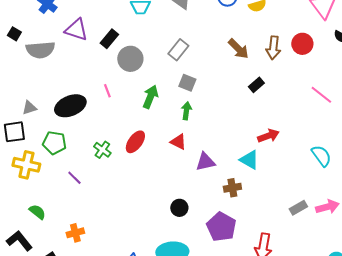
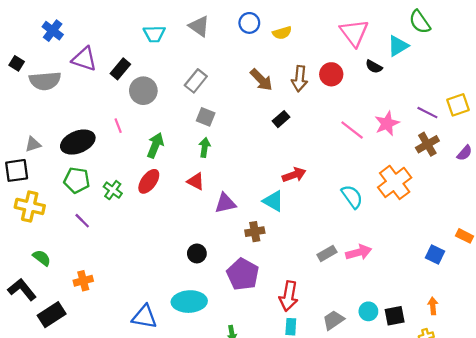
green arrow: (150, 97) -> (155, 145), moved
green pentagon: (54, 143) -> (77, 180), moved

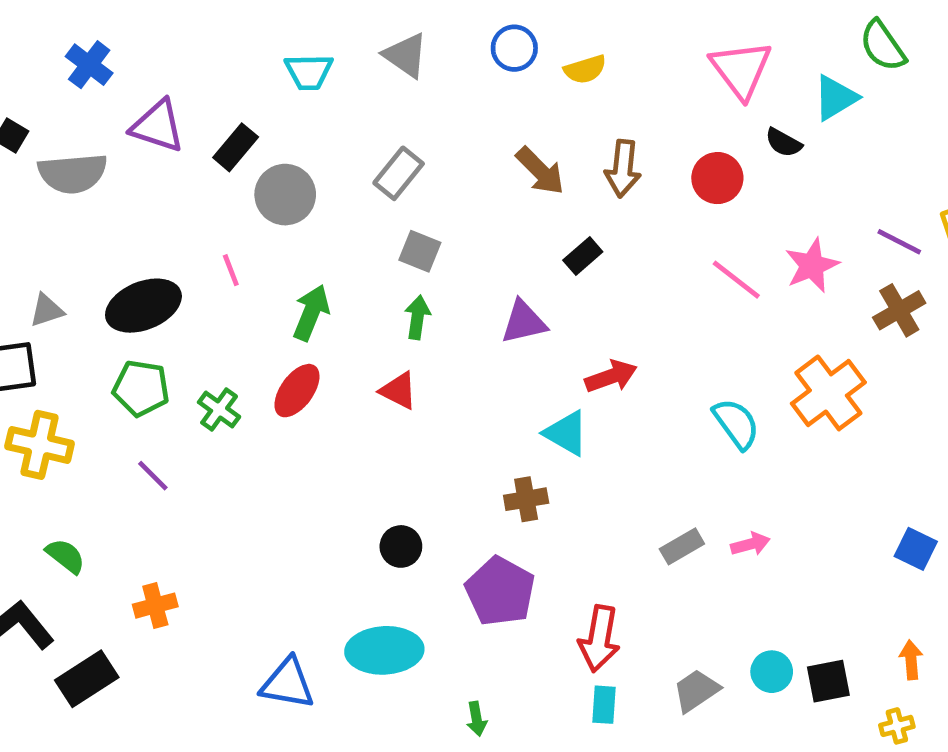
red circle: (331, 74) -> (717, 178), moved
purple triangle: (225, 203) -> (524, 322), moved
pink arrow: (359, 252) -> (750, 544), size x0.7

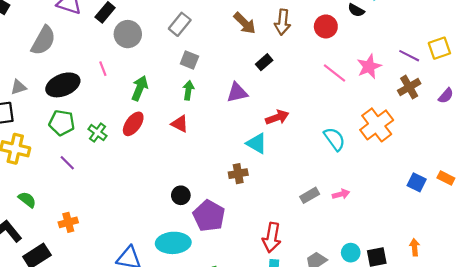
gray semicircle: (73, 173) -> (43, 41), moved, turned -56
blue square: (916, 549) -> (417, 182), moved
purple pentagon: (500, 591) -> (209, 216), moved

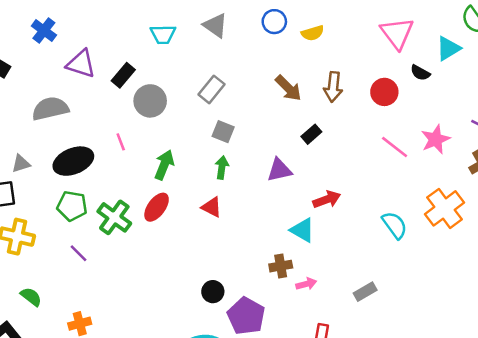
gray semicircle: (43, 41) -> (50, 109), turned -132
green cross: (97, 133) -> (114, 217), size x1.5
pink arrow: (341, 194) -> (306, 284), moved

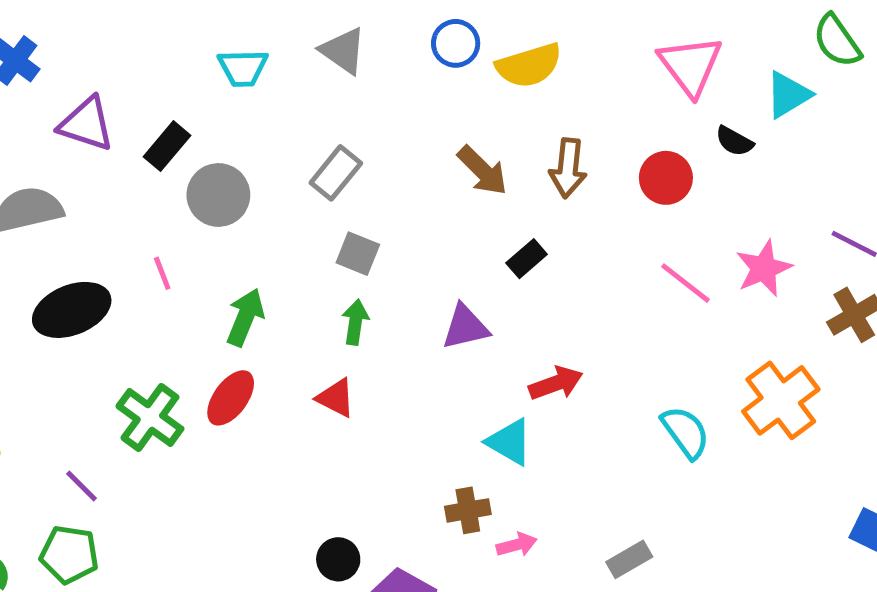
yellow semicircle: (313, 33) -> (529, 65), size x1.5
green pentagon: (72, 206) -> (69, 554), moved

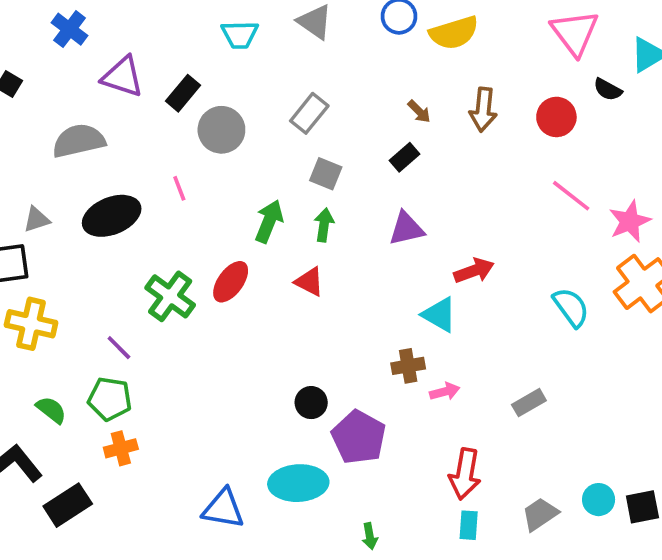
brown arrow: (482, 171) -> (419, 111), size x0.6
black rectangle: (527, 259) -> (404, 157), moved
pink star: (764, 268) -> (630, 221), moved
green arrow: (245, 317) -> (269, 221), moved

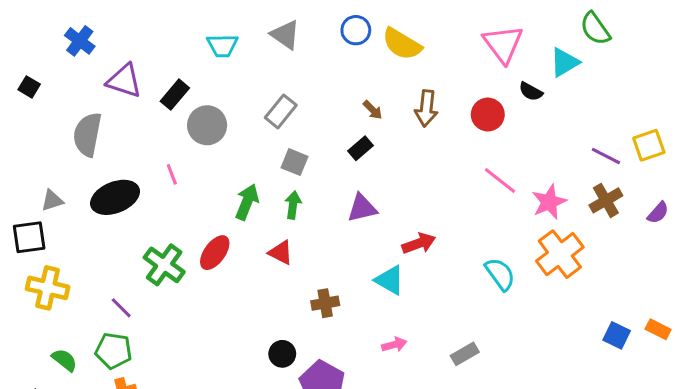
yellow semicircle: (454, 33) -> (402, 44), turned 48
gray semicircle: (79, 141) -> (87, 134), turned -66
brown cross: (408, 366) -> (325, 303), moved

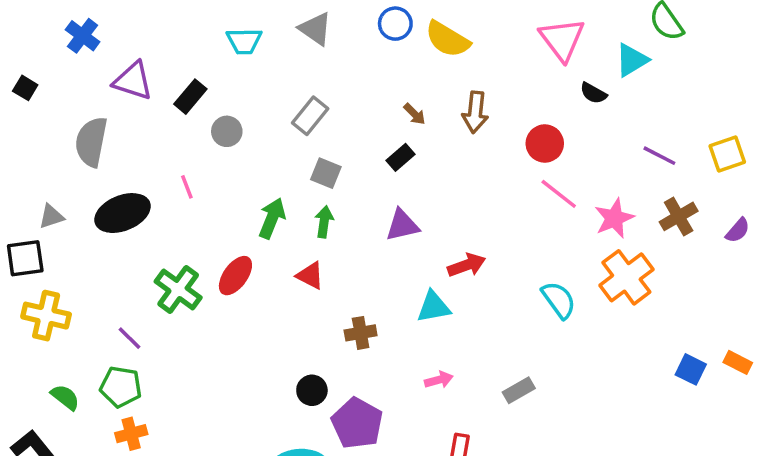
red circle: (488, 115) -> (545, 144), moved
gray circle: (207, 125) -> (227, 131), size x0.7
purple line: (606, 156) -> (659, 156), moved
cyan triangle: (390, 280) -> (434, 307), turned -40

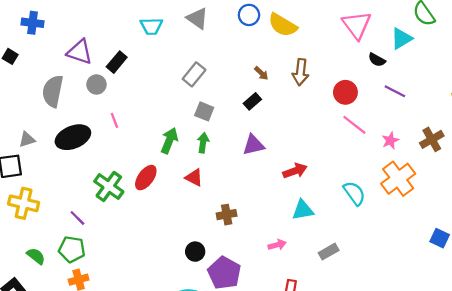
blue cross: (83, 36) -> (33, 23), moved, turned -30
gray circle: (227, 131) -> (96, 84), moved
purple line: (659, 156) -> (395, 91), moved
pink star: (614, 218) -> (390, 141), size x0.7
cyan triangle: (434, 307) -> (303, 210), moved

